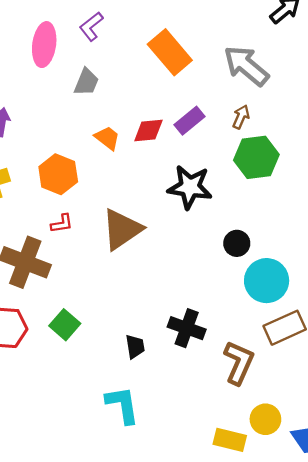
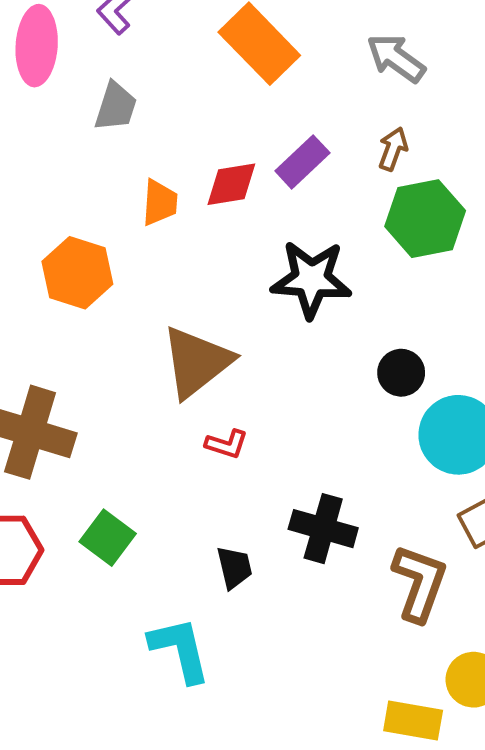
gray arrow: (246, 66) -> (396, 58), size x0.7
orange trapezoid: (107, 138) -> (160, 203), turned 60
red L-shape: (62, 224) -> (227, 444), moved, turned 30
cyan L-shape: (122, 405) -> (180, 650), moved

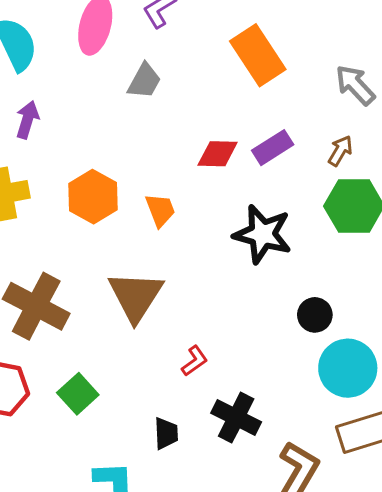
orange trapezoid: (160, 203) -> (160, 210), moved, turned -36
brown triangle: (197, 362) -> (136, 296), moved, turned -30
red L-shape: (227, 444) -> (195, 361), moved, turned -64

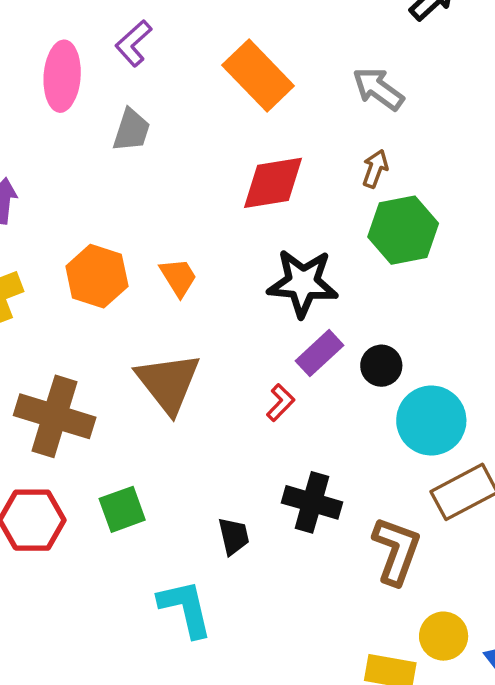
purple rectangle: (273, 148) -> (320, 353), moved
red diamond: (218, 154) -> (273, 183), moved, size x1.4
red L-shape: (195, 361) -> (280, 403), moved
green square: (78, 394) -> (122, 509), turned 33

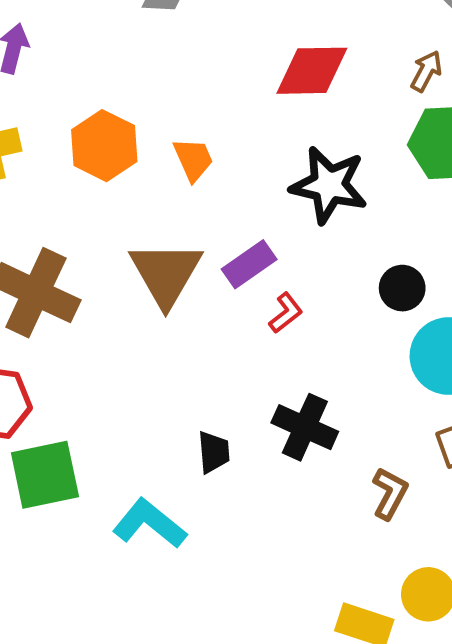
purple rectangle: (320, 353) -> (249, 264), moved
green square: (122, 509) -> (45, 475), moved, size x1.4
brown L-shape: (396, 551) -> (390, 493), size x0.7
cyan L-shape: (185, 608) -> (149, 524), turned -46

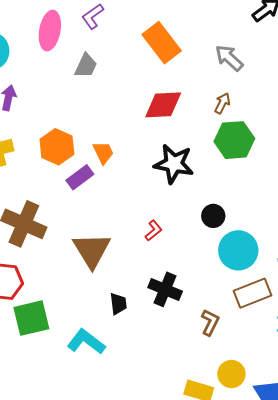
purple rectangle: (249, 264) -> (80, 177), moved
brown triangle: (166, 274) -> (92, 250), moved

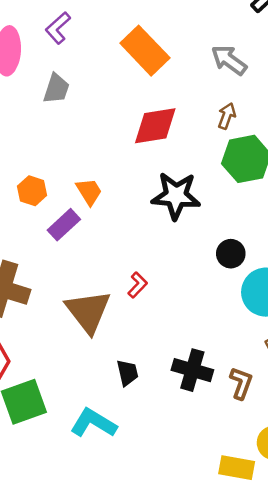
orange hexagon: (57, 147) -> (32, 191), size x0.7
red L-shape: (153, 231) -> (138, 285), moved
black cross: (165, 289) -> (192, 370), moved

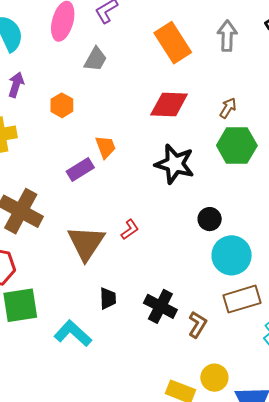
gray arrow: (229, 60) -> (227, 36), moved, turned 44
orange hexagon: (32, 191) -> (62, 105), moved

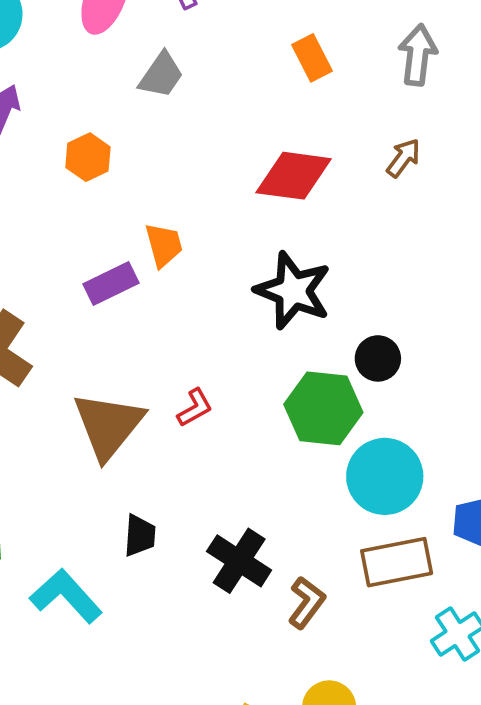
orange rectangle: (173, 43) -> (312, 58), size x0.6
brown arrow: (228, 108) -> (403, 158), moved
green hexagon: (237, 145) -> (323, 408), moved
black circle: (210, 219) -> (378, 358), moved

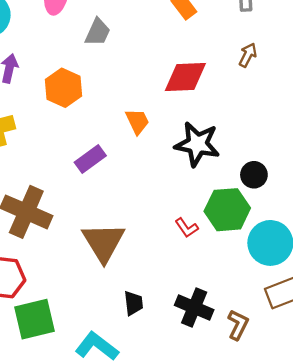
orange hexagon: (88, 157) -> (63, 88), size x1.4
orange trapezoid: (164, 245) -> (137, 121), moved
red L-shape: (195, 408) -> (187, 228), moved, turned 95

